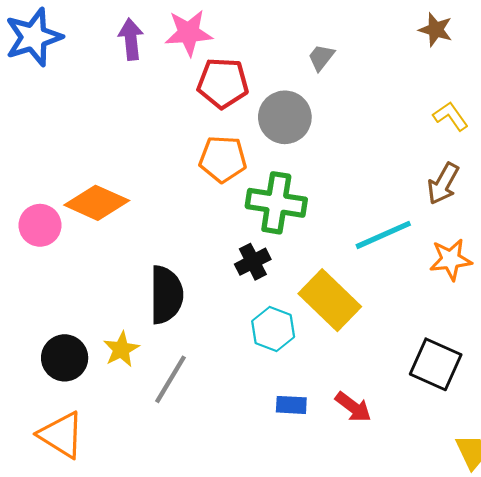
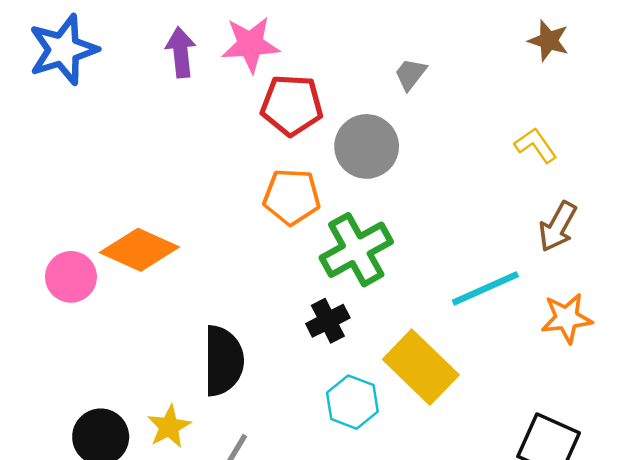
yellow L-shape: (451, 116) -> (536, 145), moved
green cross: (276, 203) -> (356, 250), turned -38

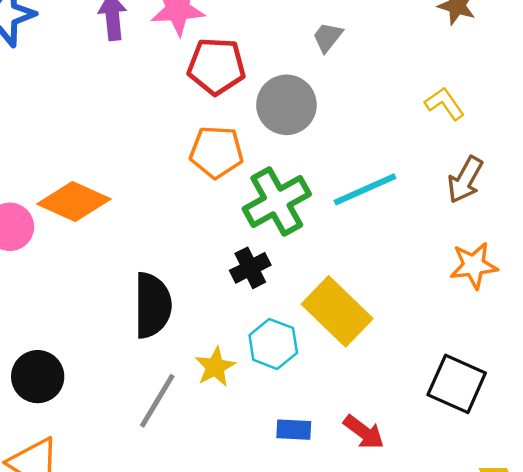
cyan line: (485, 288) -> (365, 189), moved
yellow star: (169, 427) -> (215, 367), moved

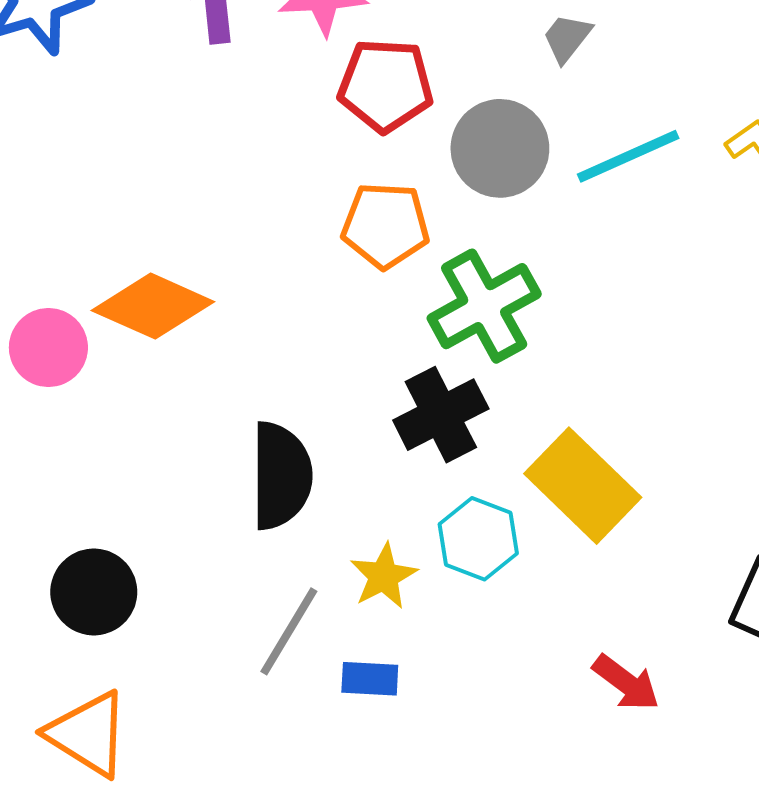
cyan line: (365, 189) -> (628, 156), moved
black cross: (250, 268) -> (441, 415), size x1.4
blue rectangle: (294, 430) -> (370, 679), moved

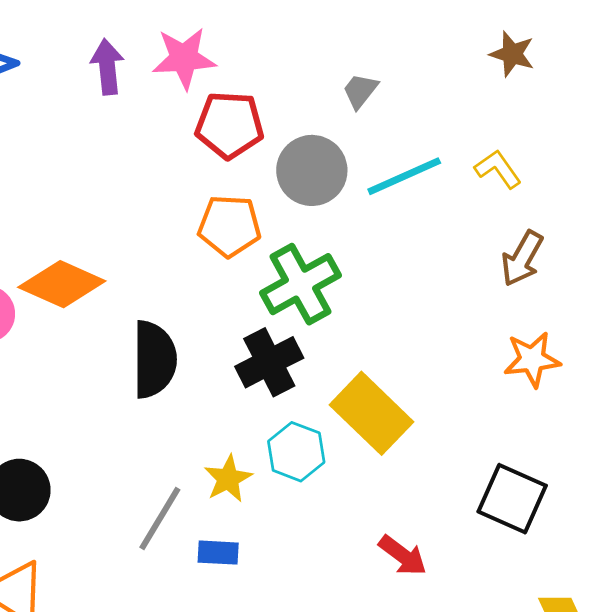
black semicircle: (281, 476) -> (154, 359), moved

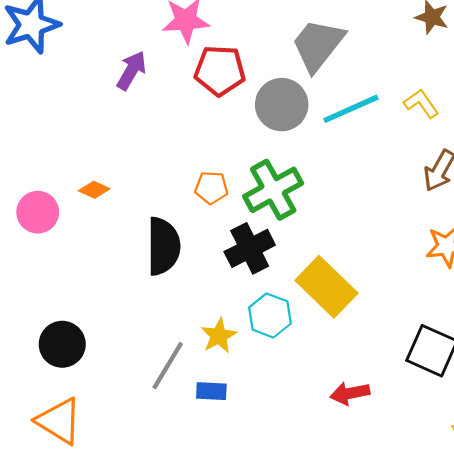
purple arrow: (107, 67) -> (131, 70), moved, turned 36
gray trapezoid: (360, 91) -> (318, 45), size x2.0
orange pentagon: (229, 226) -> (211, 188), moved, size x0.7
orange diamond: (62, 284) -> (94, 190), size x0.5
red arrow: (403, 555) -> (350, 393), turned 132

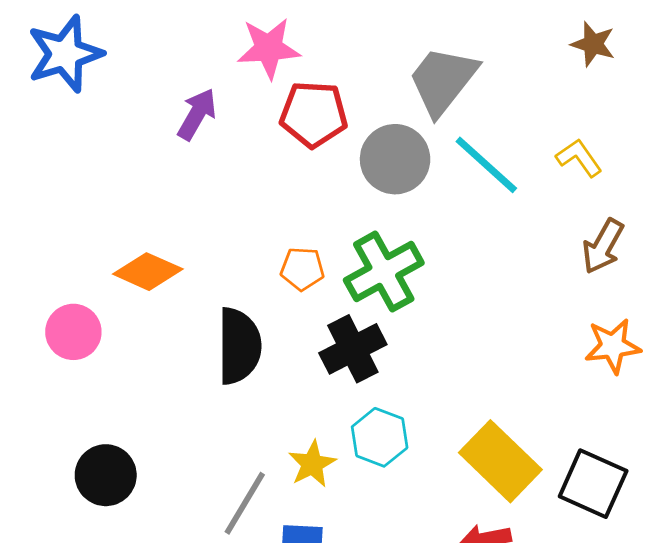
cyan line: (351, 109) -> (486, 165), turned 66
orange diamond: (94, 190) -> (148, 272), size x1.6
pink circle: (38, 212) -> (73, 332), moved
yellow rectangle: (326, 287) -> (500, 461), moved

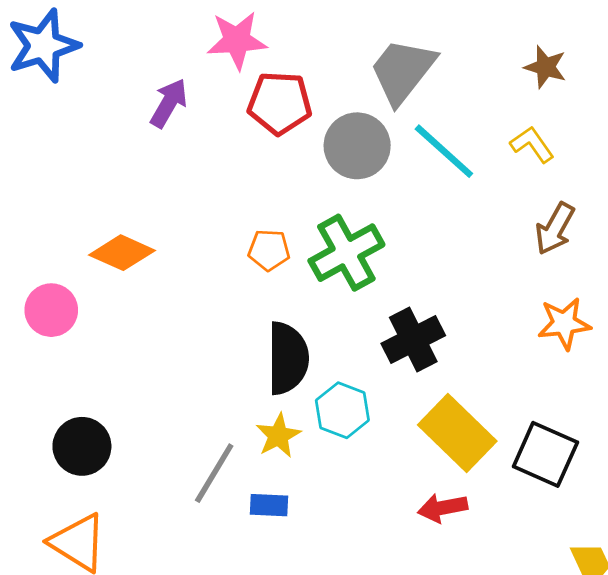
brown star: (593, 44) -> (545, 67), moved
black semicircle: (239, 346) -> (288, 358), moved
black cross: (353, 349) -> (413, 339), moved

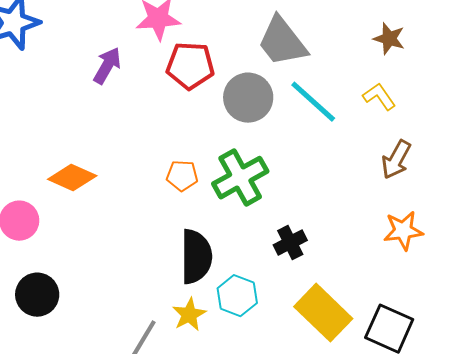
gray trapezoid: (403, 71) -> (282, 42), turned -76
black cross: (413, 339) -> (290, 243), size x0.7
black circle: (82, 446) -> (37, 295), moved

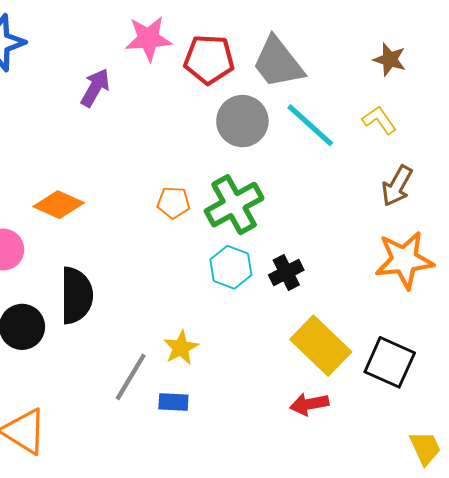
red pentagon: (190, 66) -> (209, 59), moved
orange star: (403, 231) -> (404, 260), size x1.4
black semicircle: (196, 257) -> (76, 295), moved
cyan hexagon: (237, 296) -> (231, 267), moved

